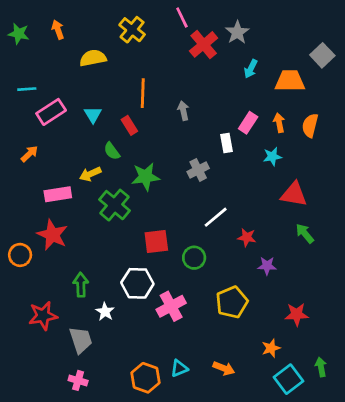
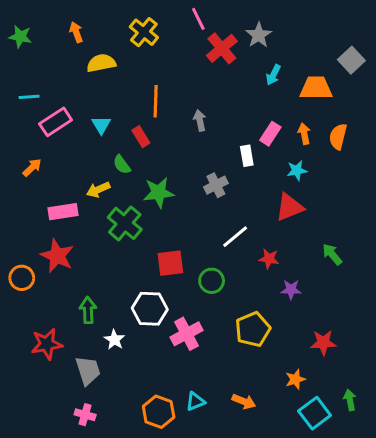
orange arrow: (58, 30) -> (76, 32), moved
red triangle: (294, 194) -> (290, 207), moved, turned -32

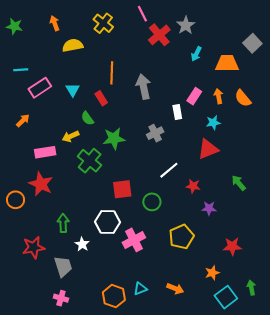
gray arrow: (200, 120) -> (143, 87), size x1.6
orange semicircle: (338, 137) -> (243, 98), turned -54

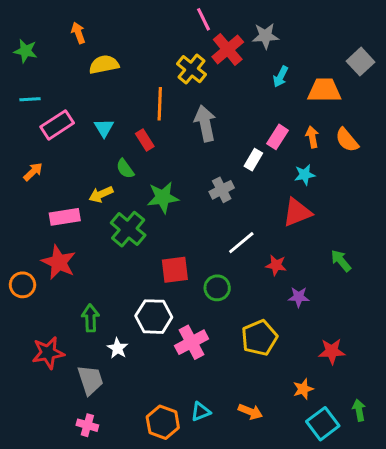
yellow cross: (103, 23) -> (191, 69), moved
gray star: (186, 25) -> (265, 36), turned 30
green star: (14, 26) -> (26, 51), moved
white rectangle: (177, 112) -> (253, 160), turned 40

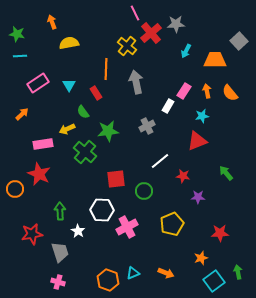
cyan line: (30, 99) -> (20, 56), moved

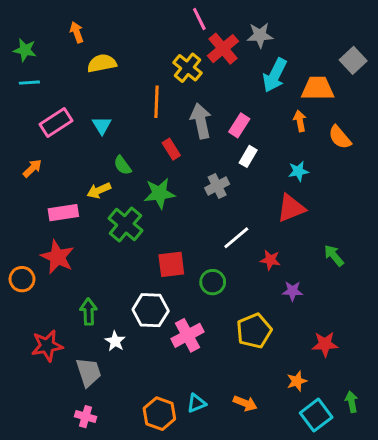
cyan arrow: (186, 51) -> (275, 75), size x1.6
pink rectangle: (184, 91) -> (239, 125), moved
orange arrow: (207, 91) -> (300, 121), moved
red rectangle: (96, 93) -> (171, 149), moved

